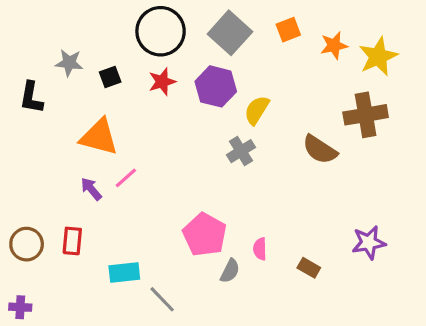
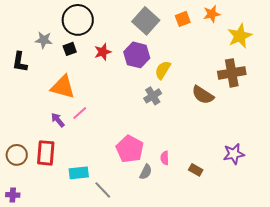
black circle: (161, 31) -> (78, 20), moved
orange star: (334, 45) -> (212, 14), moved
red rectangle: (72, 241) -> (46, 153), size x1.4

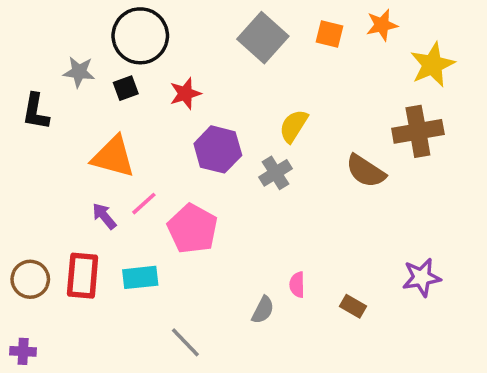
orange square: (183, 19) -> (330, 34), turned 35
purple hexagon: (137, 55) -> (218, 149), moved
pink pentagon: (130, 149) -> (193, 229), moved
cyan rectangle: (79, 173) -> (140, 277), moved

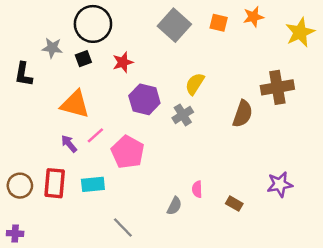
yellow star: (432, 65) -> (300, 32), moved
brown semicircle: (366, 171) -> (243, 114), turned -104

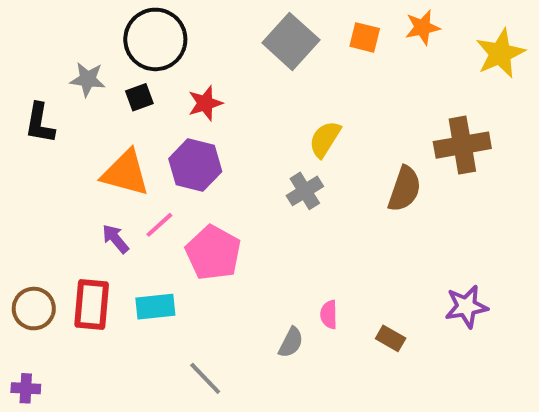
purple hexagon: (144, 99) -> (195, 165), moved

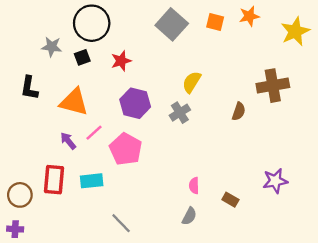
black L-shape: (40, 123) -> (29, 88), moved
purple hexagon: (195, 165) -> (135, 103), moved
brown semicircle: (405, 189) -> (239, 111), size x0.7
brown circle: (34, 309) -> (20, 195), moved
gray semicircle: (291, 342) -> (189, 216), moved

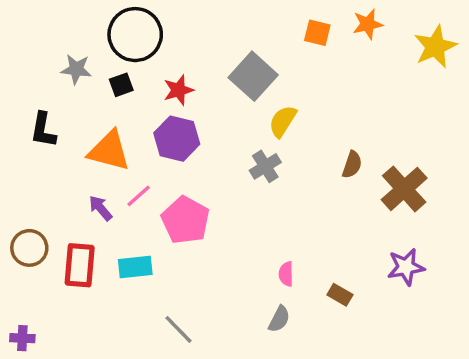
gray square: (172, 24) -> (253, 76), moved
brown cross: (273, 86) -> (404, 189), moved, turned -32
purple hexagon: (135, 103) -> (177, 139), moved
brown circle: (20, 195) -> (29, 248), moved

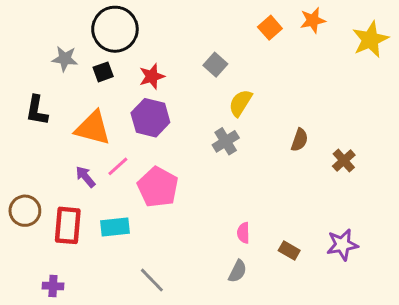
orange square: (317, 33) -> (270, 28), turned 35
gray square: (253, 76) -> (215, 65), size x0.6
brown cross: (404, 189) -> (344, 161), size x0.6
purple star: (406, 267) -> (342, 245), moved
purple cross: (22, 338) -> (53, 286), moved

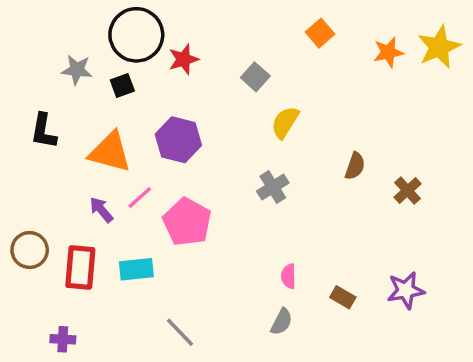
orange star: (313, 20) -> (388, 52), moved
red star: (152, 76) -> (184, 59), moved
gray cross: (226, 141) -> (273, 187), moved

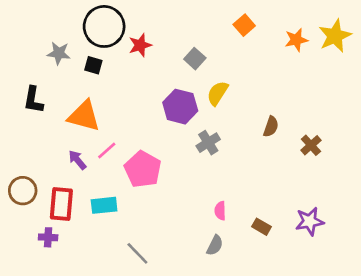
black square: (122, 86) -> (93, 65), turned 36
purple hexagon: (178, 140) -> (180, 107), moved
purple cross: (63, 339) -> (48, 237), moved

